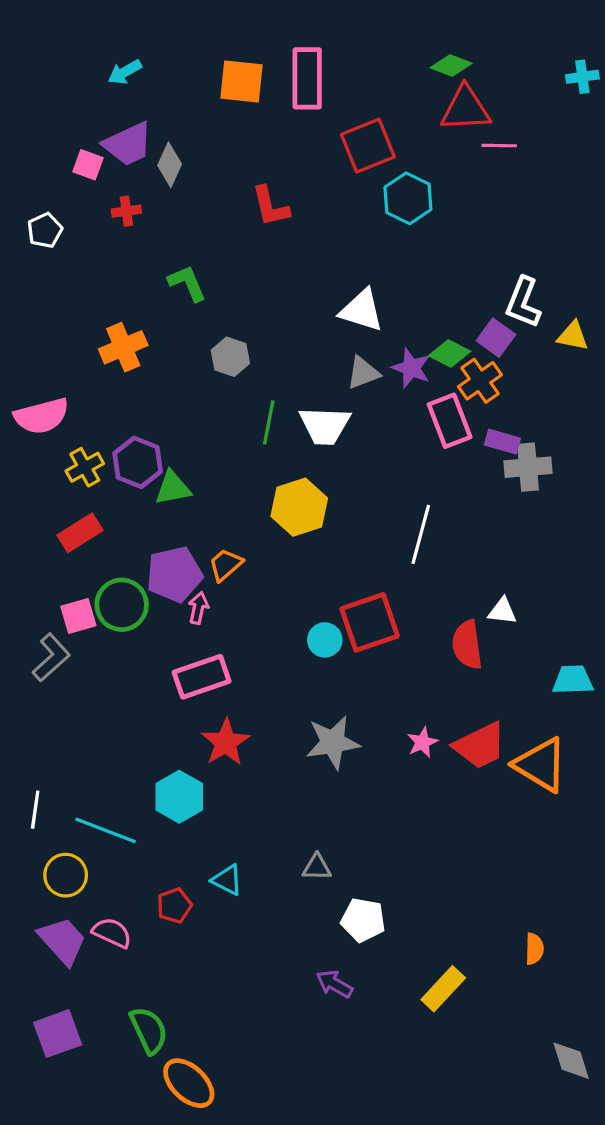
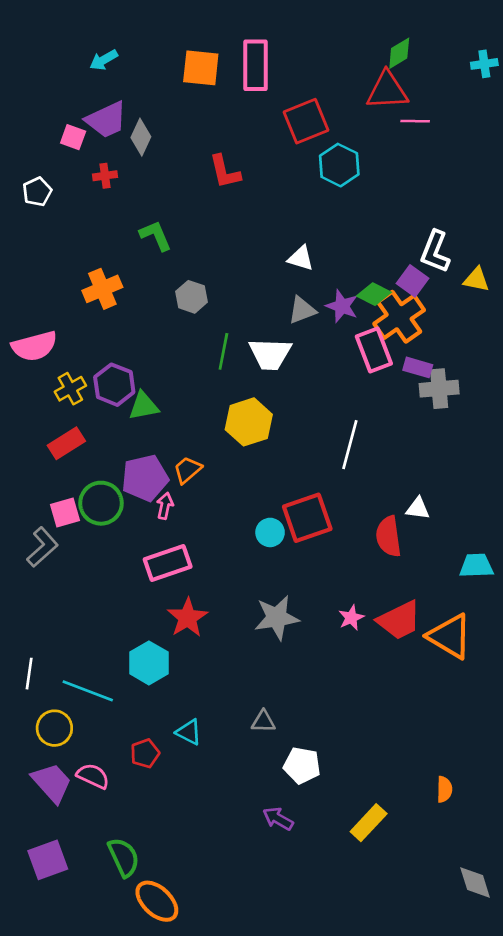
green diamond: (451, 66) -> (399, 53), moved, turned -52
white triangle: (362, 310) -> (301, 258), size x0.7
orange cross: (480, 381) -> (399, 317), size x1.4

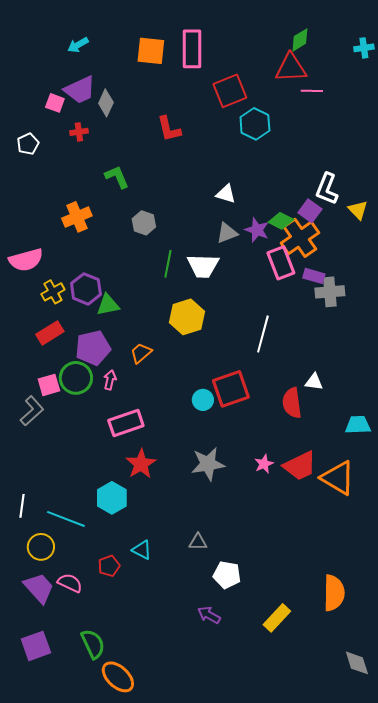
yellow triangle: (476, 280) -> (358, 210), turned 35
purple pentagon: (145, 478) -> (93, 348), moved
pink arrow: (165, 506) -> (110, 380), moved
orange semicircle: (444, 789) -> (334, 593), size x1.8

